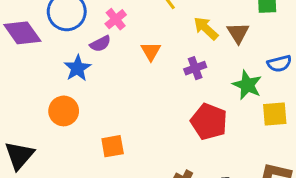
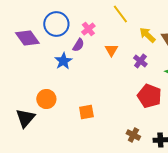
purple semicircle: (100, 44) -> (78, 45), turned -32
purple cross: (195, 68) -> (140, 61), turned -32
orange circle: (64, 111) -> (46, 99), moved

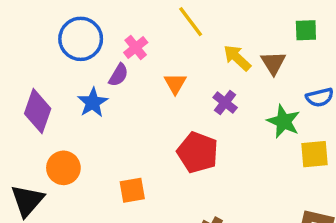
purple diamond: (27, 38) -> (38, 111), moved, turned 55
red pentagon: (149, 96) -> (198, 152), moved

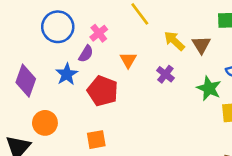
red pentagon: (198, 152) -> (103, 91), moved

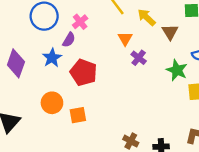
yellow arrow: (174, 41) -> (146, 17), moved
orange triangle: (128, 60) -> (125, 39), moved
orange circle: (45, 123) -> (52, 103), moved

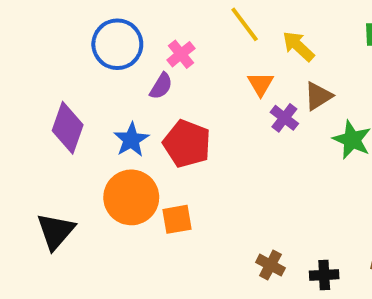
brown triangle: (170, 32) -> (318, 96), moved, turned 30
blue star: (52, 58) -> (131, 140), moved
orange circle: (52, 103) -> (131, 197), size x1.4

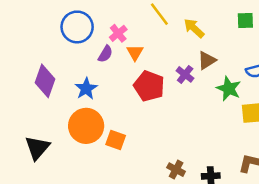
orange triangle: (261, 84) -> (135, 53), moved
red pentagon: (187, 144) -> (149, 86), moved
orange square: (177, 219) -> (116, 140), turned 30

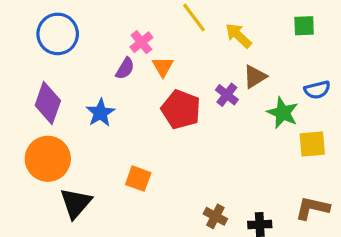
blue circle: (77, 27) -> (58, 34), moved
orange circle: (86, 126) -> (48, 159), moved
black triangle: (37, 148) -> (76, 203), moved

